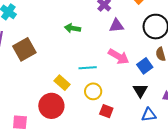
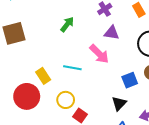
green arrow: (72, 28) -> (67, 24), turned 105
pink arrow: (119, 57) -> (99, 54), moved
yellow circle: (93, 91) -> (66, 100), moved

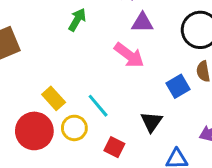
cyan line: (72, 68) -> (98, 106), moved, turned 48
yellow circle: (66, 100) -> (74, 128), moved
black triangle: (119, 103) -> (151, 122), moved

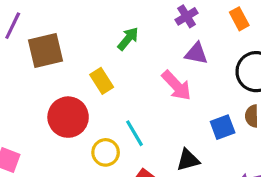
yellow rectangle: (54, 98) -> (102, 81), moved
black triangle: (151, 122) -> (188, 160), turned 30
red circle: (34, 131) -> (68, 117), moved

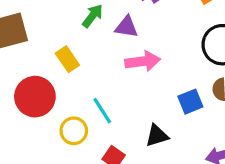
purple triangle: (196, 53) -> (126, 27), moved
pink arrow: (176, 86) -> (143, 61), turned -52

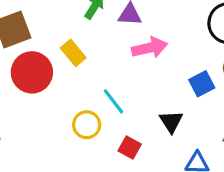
red circle: (35, 97) -> (32, 72), moved
black triangle: (157, 136) -> (171, 122), turned -40

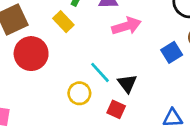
yellow rectangle: (73, 53) -> (63, 22), moved
black triangle: (171, 122) -> (127, 84), moved

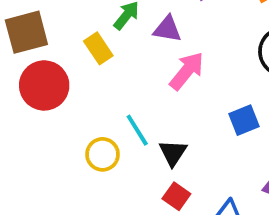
pink arrow: (126, 26) -> (187, 71), turned -44
red square: (116, 109) -> (176, 196), moved

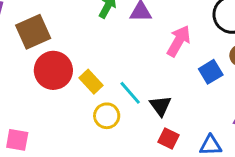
yellow rectangle: (98, 48) -> (91, 82), moved
pink arrow: (187, 71) -> (179, 41), moved

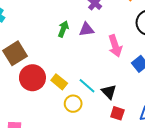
pink arrow: (179, 41) -> (115, 46), turned 140

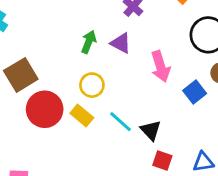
purple triangle: (86, 29) -> (121, 43), turned 35
yellow circle: (73, 104) -> (92, 85), moved

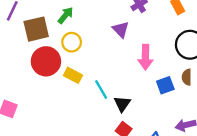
green arrow: (89, 42) -> (66, 15), moved
yellow circle: (92, 85) -> (72, 42), moved
yellow rectangle: (82, 116) -> (73, 75), turned -30

